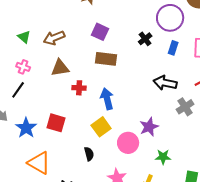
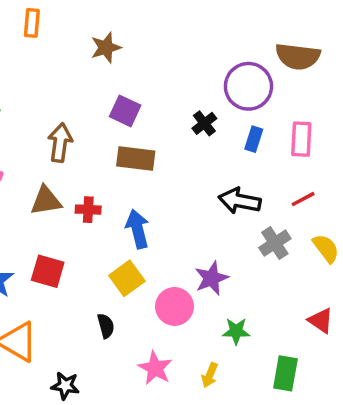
brown arrow: (54, 38) -> (60, 143), moved, turned 120
brown triangle: (60, 68) -> (46, 201), moved

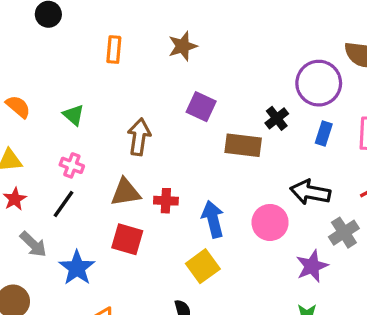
orange rectangle: (32, 23) -> (114, 50), moved
brown rectangle: (136, 159) -> (243, 145), moved
red square: (48, 271) -> (127, 239), moved
purple star: (211, 278) -> (312, 266), moved
pink circle: (174, 306) -> (270, 222), moved

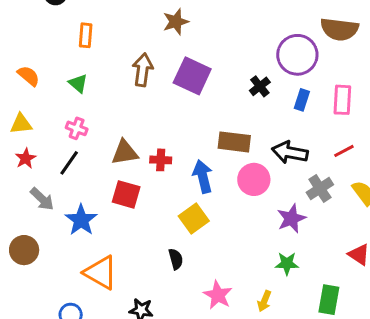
orange rectangle: (114, 50) -> (86, 35), moved
purple square: (201, 107) -> (192, 76), size x1.4
brown arrow: (139, 137) -> (143, 70), moved
brown rectangle: (243, 145) -> (234, 142), moved

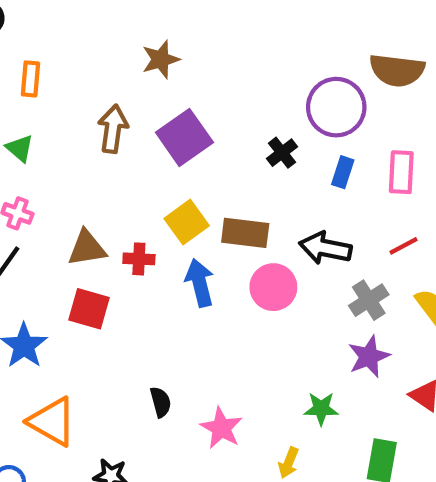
purple square: (192, 76) -> (184, 137), turned 30
yellow square: (194, 218) -> (187, 222), moved
purple star: (291, 218) -> (369, 356), moved
pink star: (218, 295) -> (221, 428), moved

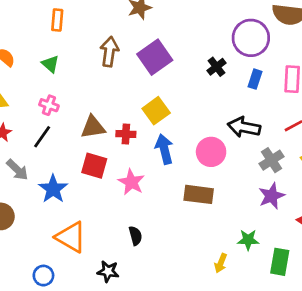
brown rectangle: (245, 233) -> (199, 194), moved
black semicircle: (161, 402) -> (135, 236), moved
green star: (321, 409) -> (248, 240), moved
pink star: (221, 428) -> (131, 182), moved

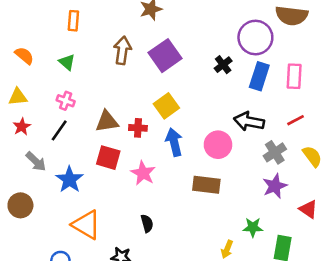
blue rectangle: (255, 79) -> (259, 76), size x1.5

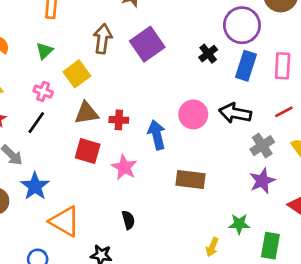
green triangle: (67, 62) -> (44, 51), turned 36
yellow square: (166, 106) -> (77, 74), moved
pink circle: (218, 145) -> (193, 114), moved
blue star: (70, 180) -> (35, 186), moved

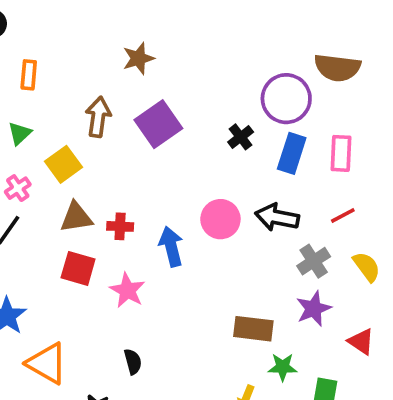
pink cross: (43, 91) -> (18, 188), turned 36
brown rectangle: (191, 179) -> (253, 329), moved

